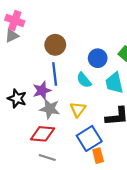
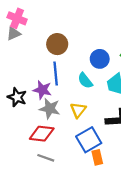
purple star: (42, 90) -> (42, 90), turned 30

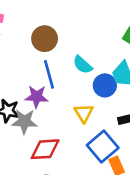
blue circle: (100, 59) -> (105, 85), moved
cyan semicircle: (85, 81) -> (83, 65), moved
gray star: (50, 109) -> (24, 122), moved

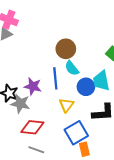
brown circle: (45, 39) -> (66, 49), moved
blue line: (49, 74) -> (55, 78), moved

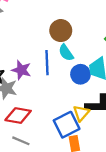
yellow triangle: (66, 105) -> (81, 113), moved

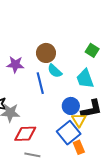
purple star: (21, 70) -> (15, 64), moved
blue circle: (80, 74) -> (71, 106), moved

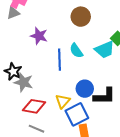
brown circle: (46, 53) -> (81, 17), moved
cyan trapezoid: (85, 79) -> (105, 50), moved, turned -105
yellow triangle: (79, 120) -> (63, 101), moved

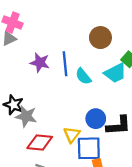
brown circle: (81, 17) -> (100, 38), moved
blue line: (60, 60) -> (65, 64), moved
blue square: (77, 114) -> (89, 148), turned 30

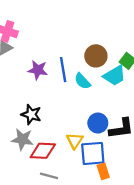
brown circle: (100, 38) -> (96, 56), moved
black star: (14, 105) -> (31, 114), moved
gray star: (26, 116) -> (22, 139), moved

